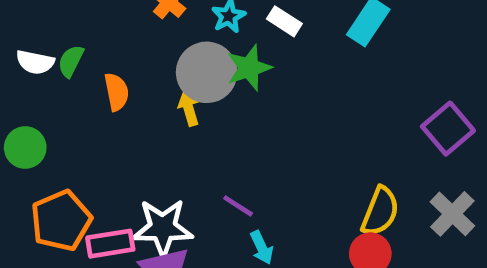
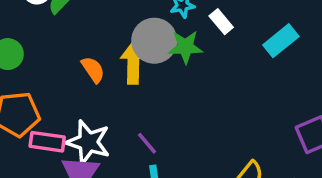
orange semicircle: (117, 92) -> (93, 70), moved, turned -40
yellow arrow: (189, 109) -> (133, 63), size x1.6

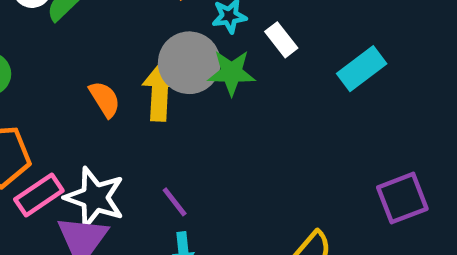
pink rectangle: (47, 142) -> (39, 195), turned -44

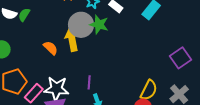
green star: (232, 73) -> (99, 25), turned 30
purple line: (175, 202) -> (89, 82), turned 56

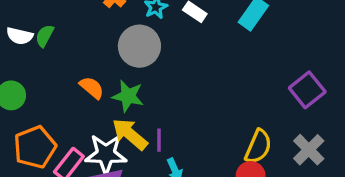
green star: (99, 25) -> (128, 96), moved
yellow arrow: (72, 39) -> (130, 134), moved, turned -35

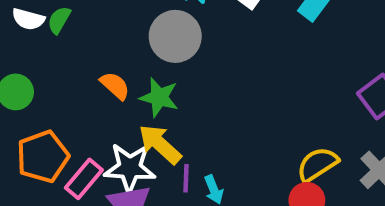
purple line: (159, 140) -> (186, 178), moved
yellow semicircle: (258, 147) -> (317, 164), turned -148

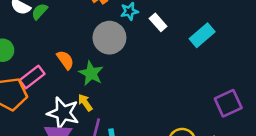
yellow arrow: (160, 144) -> (85, 103), size x0.6
pink rectangle: (84, 179) -> (32, 77), moved

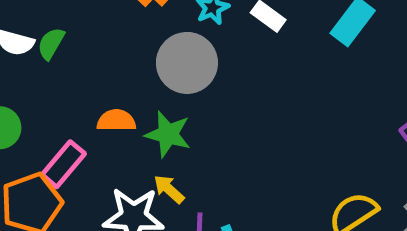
orange semicircle: (65, 60) -> (116, 120), turned -42

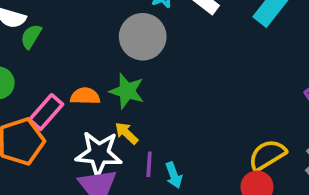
green semicircle: (51, 43) -> (31, 36), moved
orange semicircle: (116, 120) -> (85, 96), moved

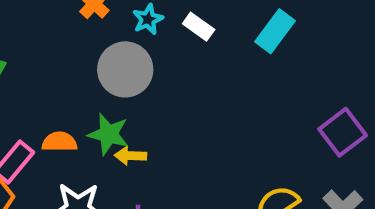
yellow arrow: (126, 133) -> (130, 156), moved, turned -40

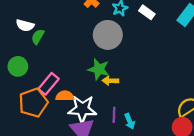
orange semicircle: (59, 142) -> (65, 96), moved

